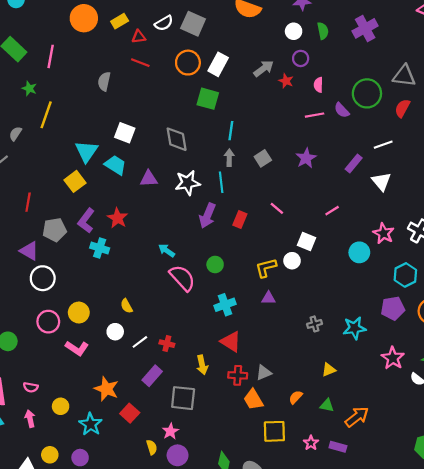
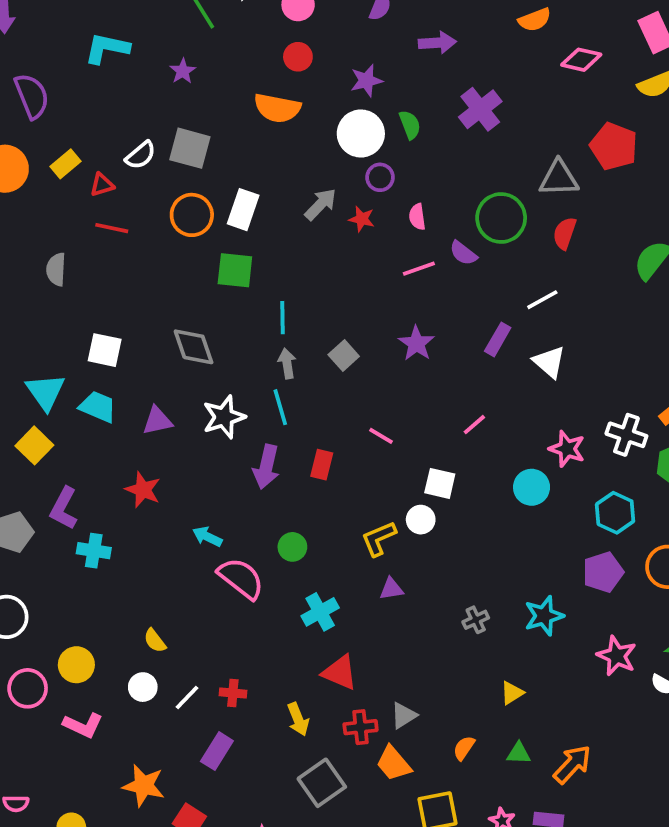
white circle: (294, 31) -> (361, 134), size x1.6
red star: (118, 218) -> (143, 490), moved
gray square: (183, 398) -> (322, 783), moved, turned -32

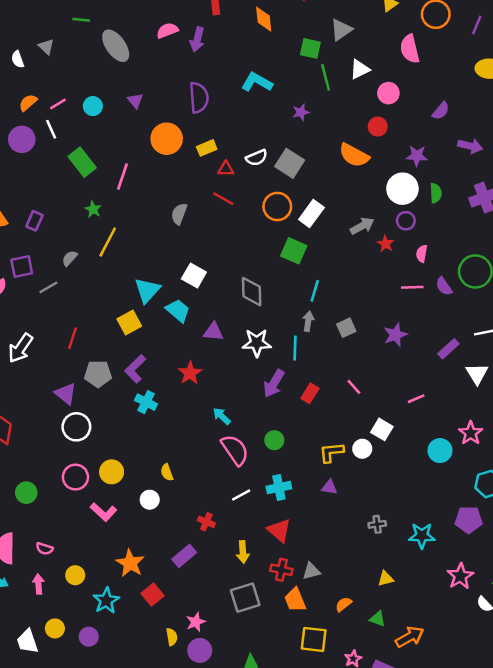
white line: (187, 698) -> (241, 495), moved

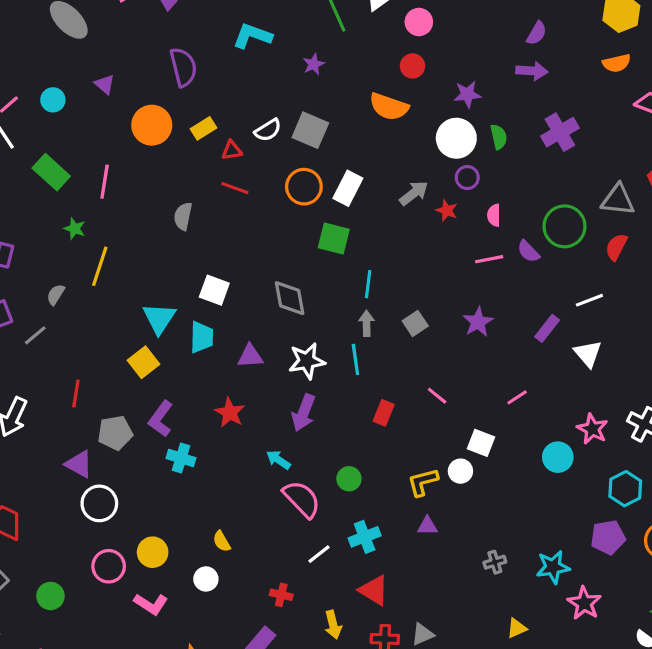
purple semicircle: (441, 111) -> (537, 33), moved
cyan trapezoid: (178, 311) -> (202, 337), turned 60
purple arrow: (274, 383) -> (304, 413), moved
pink star: (460, 576) -> (584, 603), moved

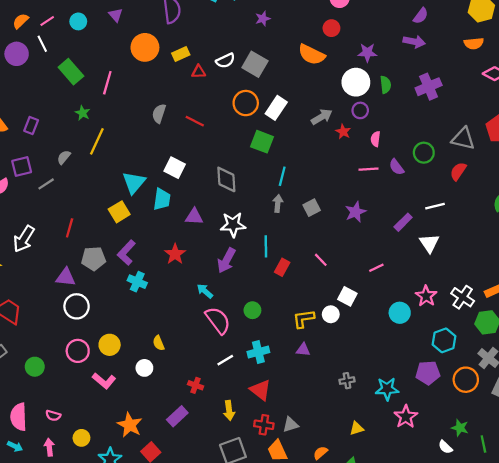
red line: (235, 188) -> (195, 121), moved
green circle: (564, 226) -> (424, 153), size x0.7
cyan line: (355, 359) -> (266, 246), moved
purple triangle: (79, 464) -> (66, 277), turned -30

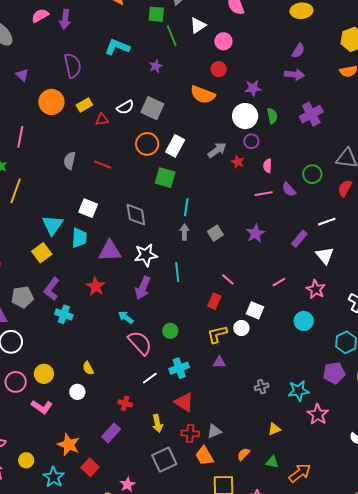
purple triangle: (194, 217) -> (110, 251), size x1.4
red rectangle: (282, 267) -> (214, 301), moved
pink star: (426, 296) -> (316, 289), moved

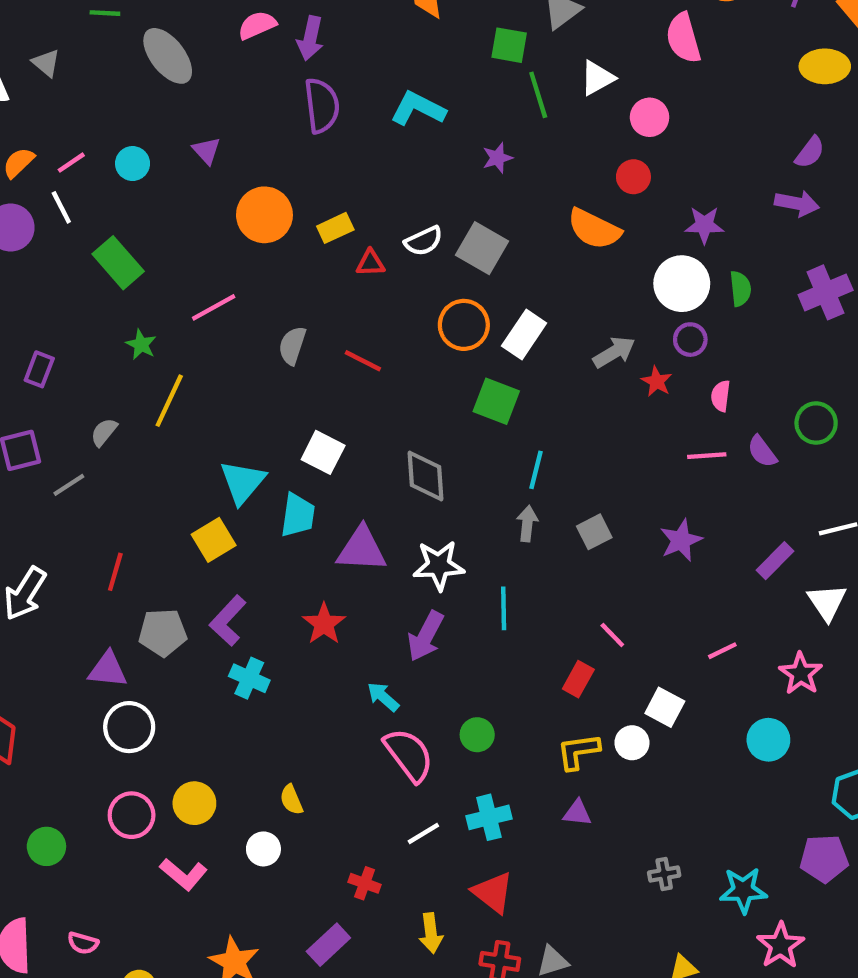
purple semicircle: (73, 66) -> (322, 106), moved
pink line: (20, 137) -> (214, 307), moved, turned 45

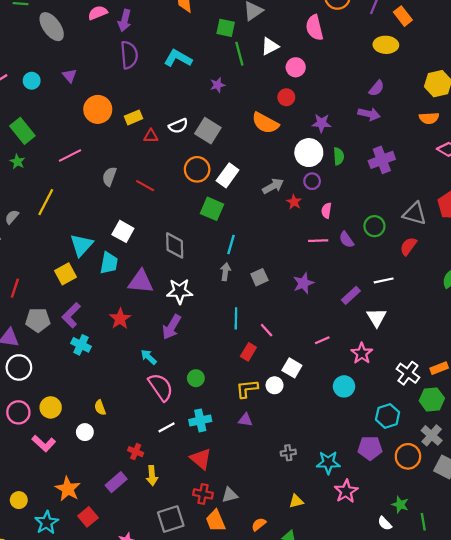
green star: (141, 345) -> (17, 162), moved
cyan line: (504, 608) -> (236, 318), moved
yellow arrow: (431, 933) -> (152, 476), moved

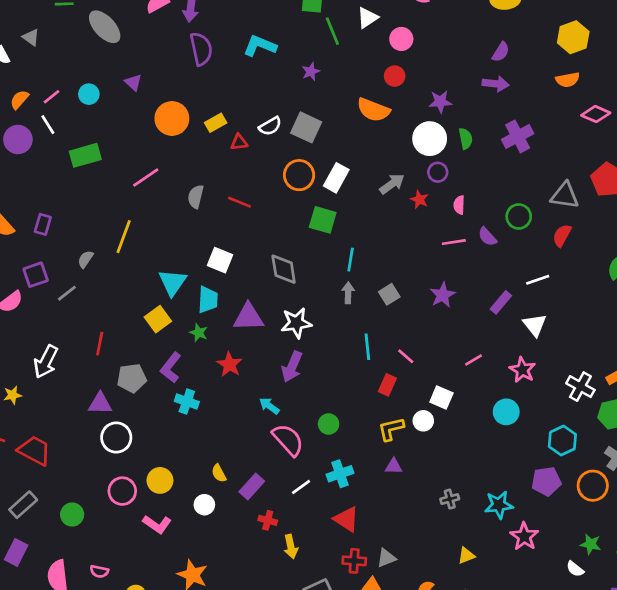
green rectangle: (22, 131) -> (85, 155), turned -60
green star: (17, 162) -> (199, 333), moved
purple rectangle: (116, 482) -> (252, 486), moved

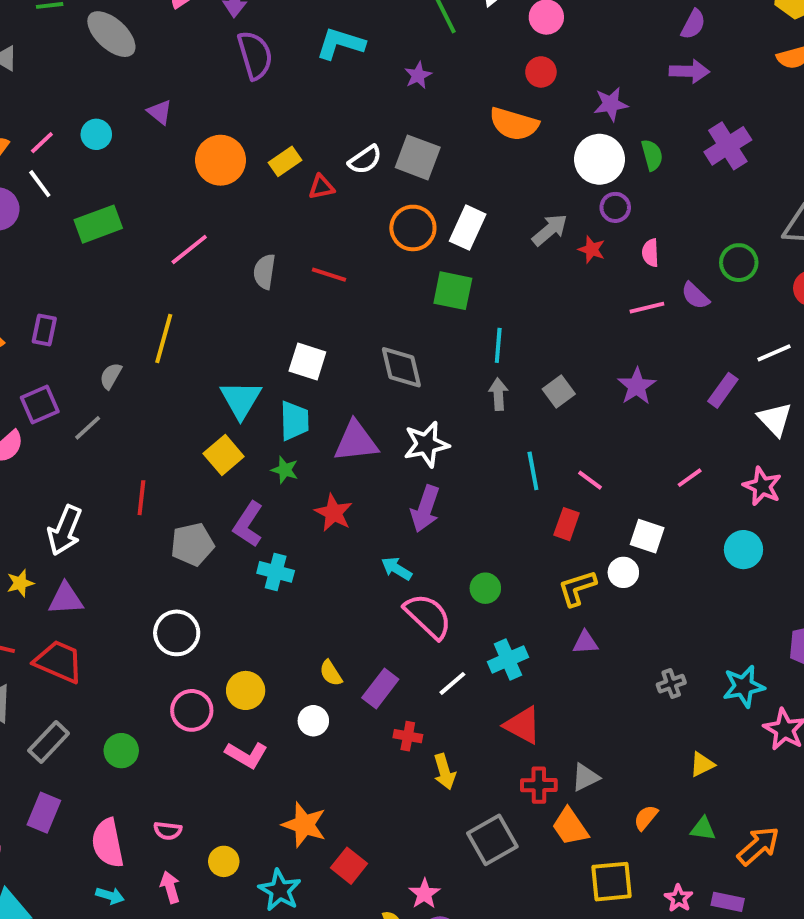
purple triangle: (100, 404) -> (66, 599), moved

